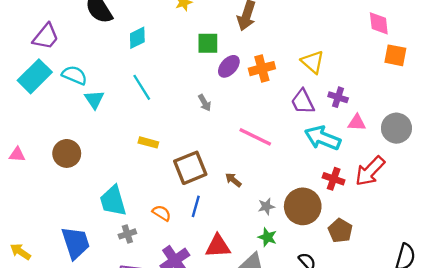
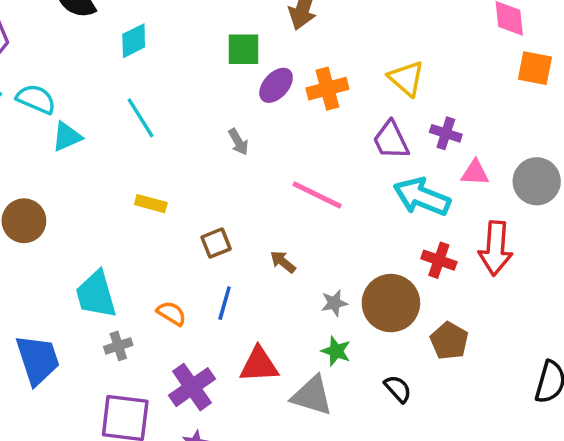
cyan triangle: (94, 99) -> (67, 137), turned 40
brown square: (190, 168) -> (216, 243), size x0.6
red arrow: (370, 171) -> (496, 248), turned -40

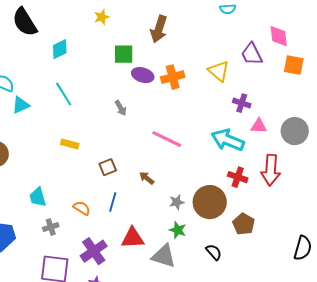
purple ellipse: (276, 85) -> (143, 75), turned 65
purple trapezoid: (391, 140) -> (252, 54), moved
cyan trapezoid: (96, 294) -> (38, 197), size x0.7

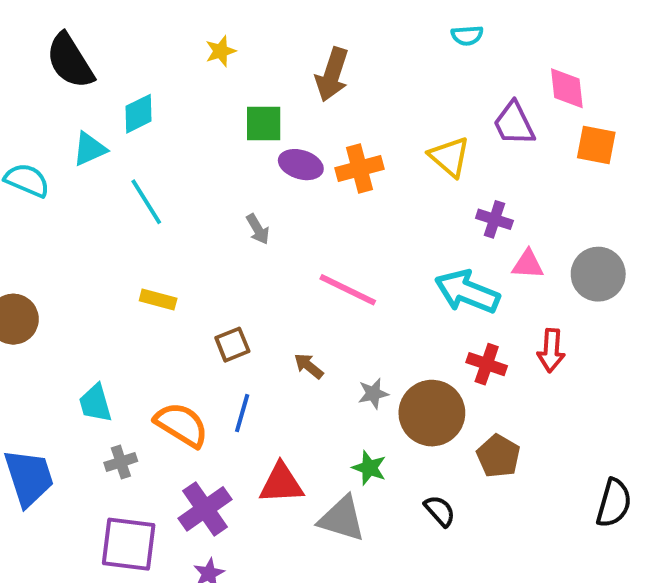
cyan triangle: (21, 105) -> (90, 149), moved
red arrow: (271, 170) -> (551, 350), size x0.7
gray star: (177, 202) -> (373, 393), moved
orange semicircle: (82, 208) -> (181, 425), size x1.6

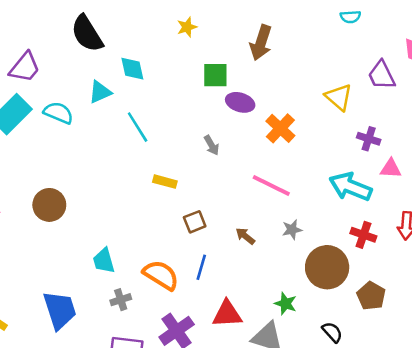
cyan diamond: (138, 114) -> (132, 69), turned -76
orange cross: (360, 168) -> (280, 128), moved, turned -32
yellow rectangle: (158, 300) -> (165, 182), moved
gray star: (373, 393) -> (292, 230), moved

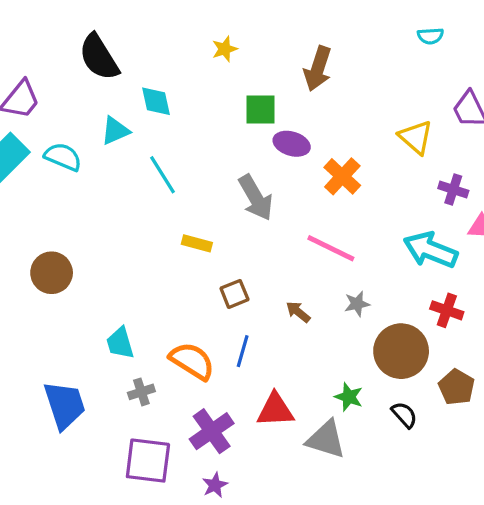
gray arrow: (212, 145) -> (256, 198), size x1.8
black semicircle: (332, 332) -> (404, 415), moved

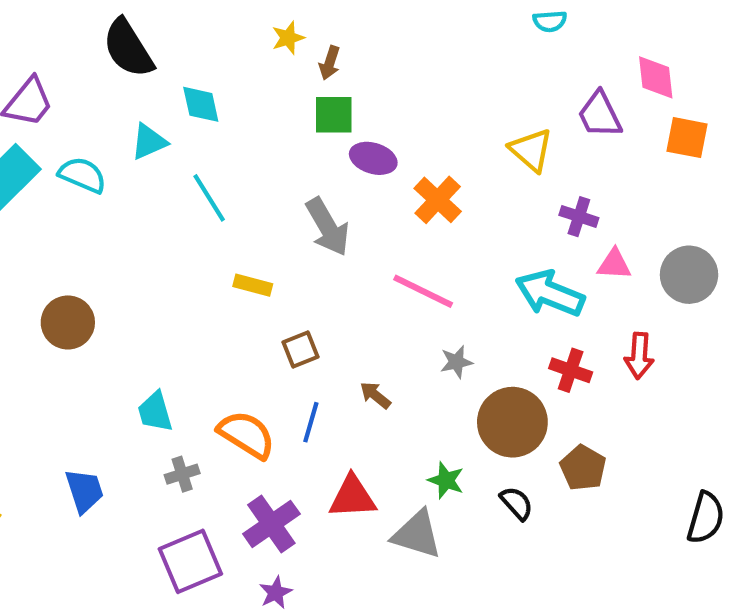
brown arrow: (318, 69) -> (330, 63), moved, size x0.6
brown arrow: (298, 312) -> (375, 395), moved
blue trapezoid: (65, 405) -> (84, 491), size x0.7
purple square: (148, 461) -> (190, 561), turned -30

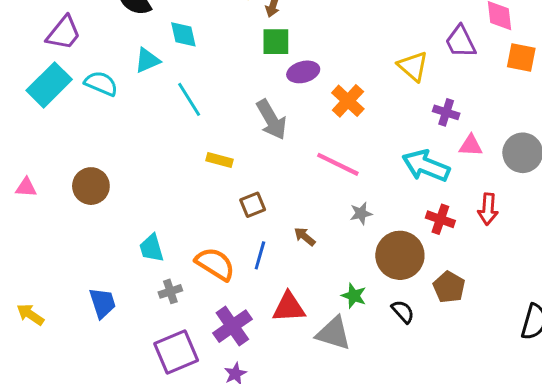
purple ellipse: (373, 158) -> (303, 72), turned -32

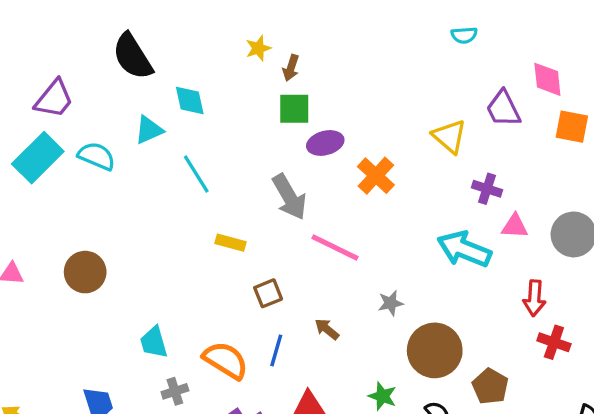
pink line: (338, 164) -> (335, 248), moved
red cross: (440, 219) -> (554, 342), moved

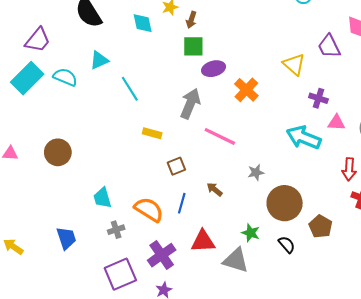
cyan diamond: (190, 101) -> (143, 23), moved
gray arrow: (289, 197) -> (190, 104), turned -128

